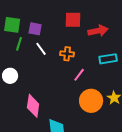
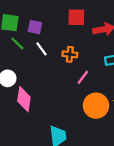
green line: (19, 44) -> (17, 43), turned -64
pink diamond: (33, 106) -> (24, 99), moved

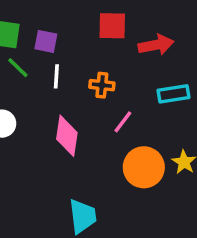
white line: (41, 49) -> (56, 76), turned 40
pink diamond: (24, 99) -> (67, 136), moved

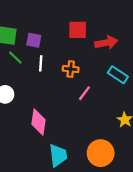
cyan rectangle: (174, 94) -> (118, 75), turned 42
pink diamond: (67, 136) -> (38, 122), moved
orange circle: (144, 167) -> (101, 153), moved

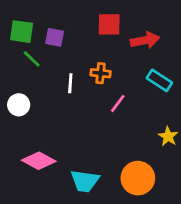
white line: (41, 63) -> (70, 83), moved
pink diamond: (38, 122) -> (39, 161), moved, turned -70
cyan trapezoid: (58, 155) -> (85, 181), turned 105

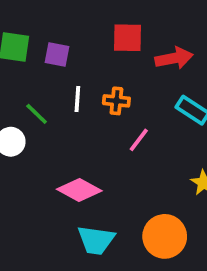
green line: (32, 59) -> (37, 114), moved
white line: (70, 83) -> (77, 99), moved
pink diamond: (39, 161) -> (79, 190), moved

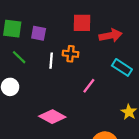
orange cross: (116, 101) -> (71, 54), moved
green line: (37, 114) -> (19, 57), moved

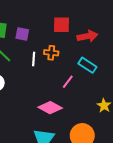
cyan rectangle: (122, 67) -> (87, 65), moved
pink diamond: (52, 117) -> (50, 108), moved

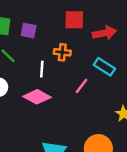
white line: (34, 59) -> (42, 69), moved
pink diamond: (50, 108) -> (37, 97), moved

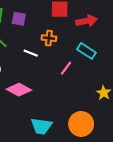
white line: (42, 69) -> (31, 53), turned -72
pink diamond: (37, 97) -> (19, 90), moved

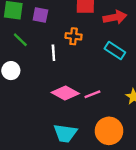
white line: (31, 53) -> (53, 53), turned 64
pink line: (66, 68) -> (92, 94), moved, turned 32
pink diamond: (19, 90) -> (65, 93), moved

